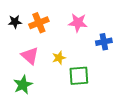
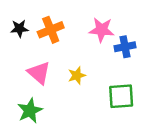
blue cross: (104, 42) -> (125, 47), moved
green square: (79, 76) -> (121, 96), moved

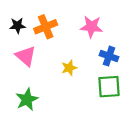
blue cross: (125, 47) -> (109, 56), moved, turned 30
pink triangle: (39, 73) -> (26, 56), moved

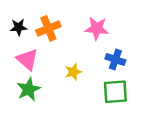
green star: (27, 99) -> (29, 89), moved

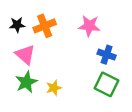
yellow star: (73, 72) -> (54, 88), moved
green square: (115, 92) -> (107, 84), turned 30

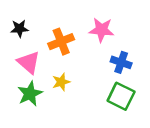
orange cross: (45, 26) -> (61, 42), moved
yellow star: (54, 88) -> (61, 82), moved

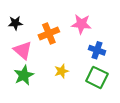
yellow star: (61, 82) -> (61, 71), moved

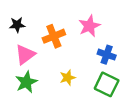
pink star: (81, 24) -> (89, 26), turned -30
pink triangle: (23, 50) -> (25, 55), turned 42

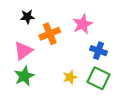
black star: (17, 25) -> (27, 17), moved
yellow star: (68, 78) -> (70, 77), moved

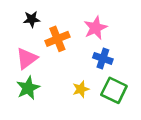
blue cross: (99, 51) -> (103, 58), moved

